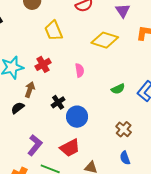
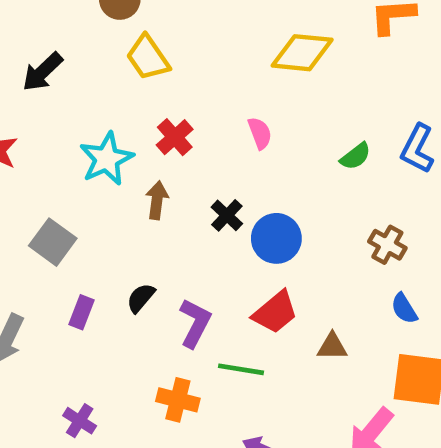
yellow trapezoid: (54, 31) -> (148, 58), moved
black semicircle: (18, 108) -> (141, 298), moved

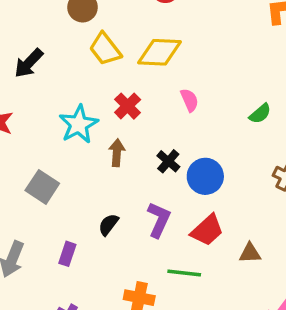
yellow diamond: (302, 53) -> (160, 52), moved
purple rectangle: (81, 312) -> (67, 254), moved
purple L-shape: (195, 323) -> (159, 220), moved

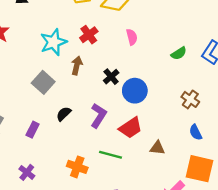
gray square: (42, 187) -> (43, 82), moved

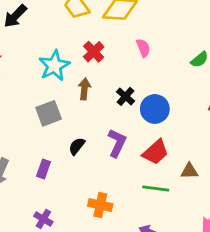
gray square: (43, 82) -> (49, 113), turned 35
green line: (110, 155) -> (156, 189), moved

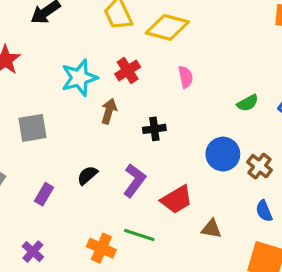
black cross: (125, 96) -> (154, 129), turned 30
blue circle: (155, 109) -> (223, 154), moved
gray square: (49, 113) -> (32, 128), moved
green line: (156, 189) -> (139, 235), moved

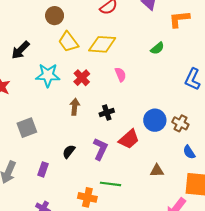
cyan star: (79, 78) -> (48, 75), moved, turned 30
green semicircle: (248, 103) -> (157, 48), moved
red trapezoid: (177, 200) -> (129, 139), moved

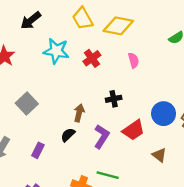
brown arrow: (75, 107) -> (79, 113), moved
gray square: (27, 128) -> (27, 104), turned -30
brown triangle: (157, 171) -> (159, 155), moved, turned 32

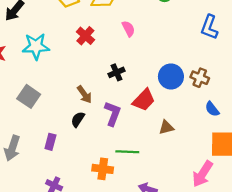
cyan star: (56, 51) -> (36, 46), moved
brown arrow: (79, 113) -> (84, 94), turned 144
brown triangle: (159, 155) -> (166, 127), moved, turned -40

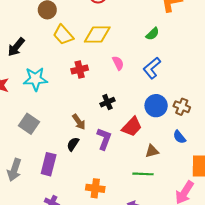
blue L-shape: (209, 27) -> (152, 68), moved, turned 30
red cross: (85, 36) -> (80, 69), turned 35
blue semicircle: (212, 109) -> (179, 137), moved
purple rectangle: (50, 142) -> (49, 164), size x1.5
green line: (127, 152) -> (143, 174), moved

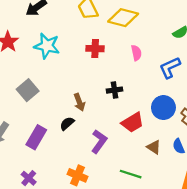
purple L-shape: (104, 139) -> (99, 141), moved
brown triangle: (152, 151) -> (154, 147), moved, turned 32

